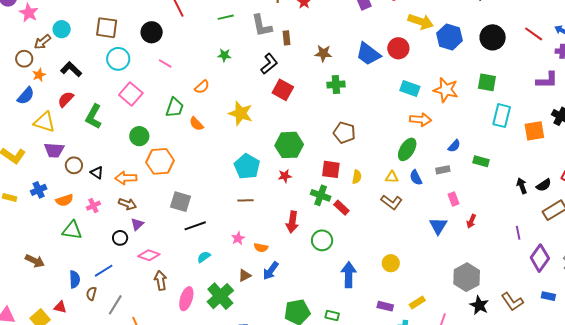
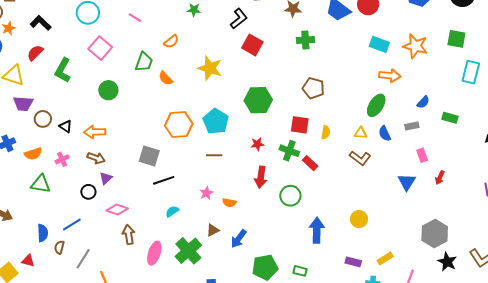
orange hexagon: (160, 161) -> (179, 125), moved
red star: (285, 176) -> (257, 144), moved
blue arrow: (271, 271) -> (239, 239), moved

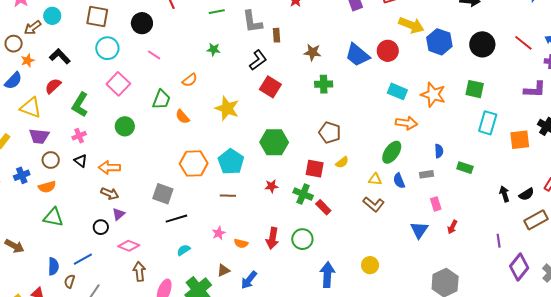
blue semicircle: (423, 102) -> (439, 151), turned -48
brown circle: (43, 119) -> (51, 160), moved
yellow semicircle: (326, 132) -> (342, 162), moved, turned 40
pink cross: (62, 159) -> (79, 136), moved
red arrow: (261, 177) -> (272, 238), moved

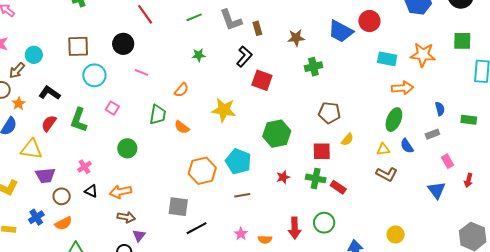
pink square: (118, 84) -> (112, 108), size x0.6
green L-shape: (80, 105) -> (79, 120), moved

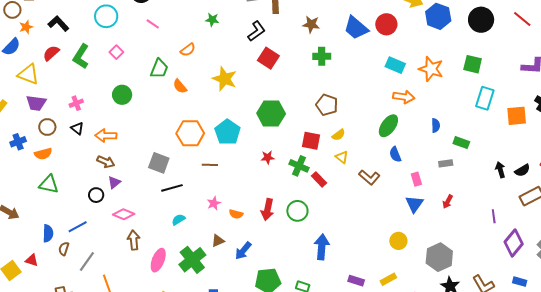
gray rectangle: (432, 134) -> (446, 163), moved
yellow triangle: (383, 149) -> (342, 157), moved, turned 32
pink rectangle: (448, 161) -> (416, 179), moved
brown line: (242, 195) -> (210, 165), moved
yellow circle: (396, 235) -> (398, 241), moved

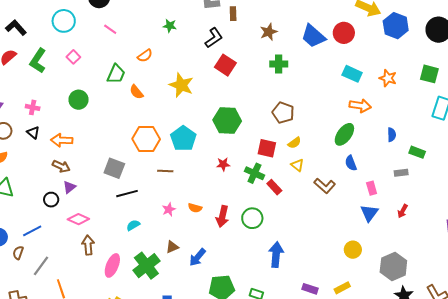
brown star: (311, 24) -> (269, 32), turned -30
orange star: (431, 69) -> (388, 78), size x0.7
pink cross: (76, 103) -> (33, 107), turned 32
orange semicircle: (236, 214) -> (195, 208), moved

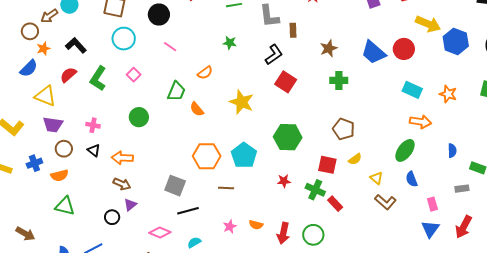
yellow triangle: (297, 165) -> (376, 178), moved
red arrow: (403, 211) -> (464, 227), size x1.6
pink diamond: (78, 219) -> (160, 232), moved

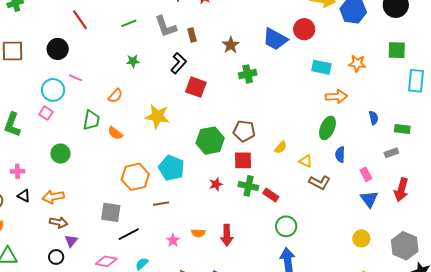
cyan circle: (124, 39) -> (53, 90), moved
brown pentagon: (344, 129) -> (244, 131), moved
red square: (327, 165) -> (243, 160), moved
blue semicircle: (412, 179) -> (340, 155), turned 35
green circle: (313, 235) -> (286, 226), moved

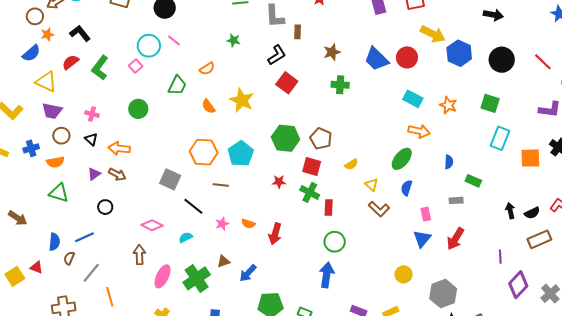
orange semicircle: (115, 133) -> (208, 106), moved
red rectangle: (271, 195) -> (329, 207), turned 42
black line: (129, 234) -> (193, 206), moved, turned 50
purple triangle: (71, 241) -> (94, 174), moved

